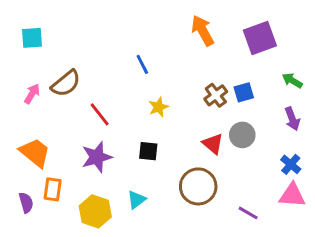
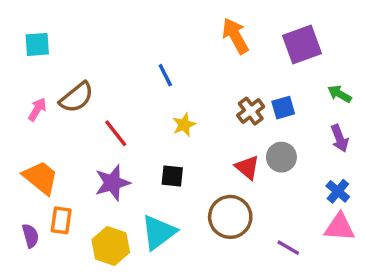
cyan triangle: (136, 200) -> (158, 232), size x1.6

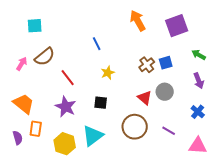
cyan square: (37, 44) -> (35, 26), moved
purple star: (112, 183) -> (66, 107), turned -30
pink triangle: (340, 227) -> (198, 146), moved
purple line: (288, 248) -> (169, 131), moved

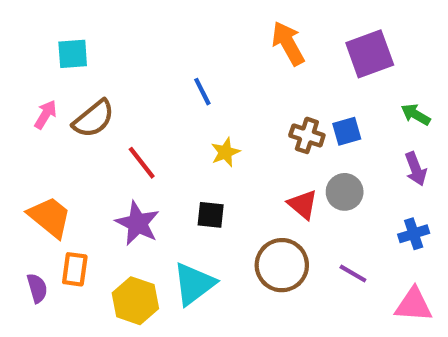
pink arrow: (22, 64) -> (45, 115), moved
brown cross: (147, 65) -> (307, 135), turned -35
blue cross: (198, 112) -> (414, 234), turned 32

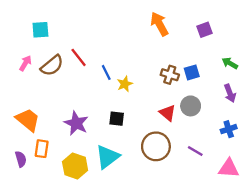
purple square: (370, 54) -> (204, 30), size x0.6
blue line: (202, 92) -> (106, 72), moved
red line: (142, 163) -> (79, 57), moved

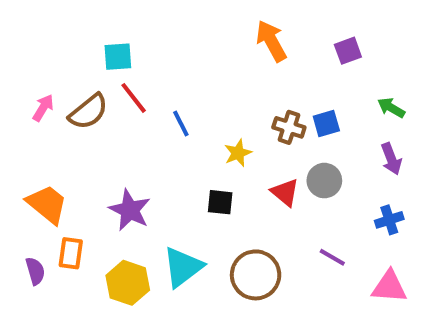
cyan square: (40, 30) -> (118, 57), moved
yellow star: (125, 84) -> (238, 153), moved
black square: (117, 119) -> (220, 202), moved
brown circle: (156, 146) -> (256, 275), moved

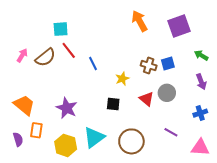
purple square: (348, 51) -> (179, 26), size x1.6

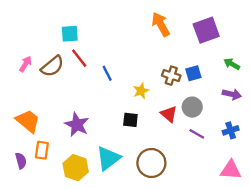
purple arrow: (201, 82) -> (232, 94), turned -56
purple line: (171, 132) -> (197, 134), moved

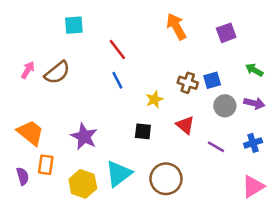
purple square: (206, 30) -> (226, 33), size x0.7
cyan square: (70, 34) -> (74, 25), moved
red line: (79, 58) -> (117, 50), moved
gray circle: (192, 107) -> (225, 106), moved
pink triangle: (231, 170) -> (253, 186), turned -35

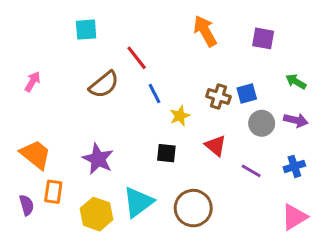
purple square: (226, 33) -> (263, 38), turned 30
brown semicircle: (57, 73) -> (104, 85), moved
blue line: (117, 80) -> (155, 94), moved

